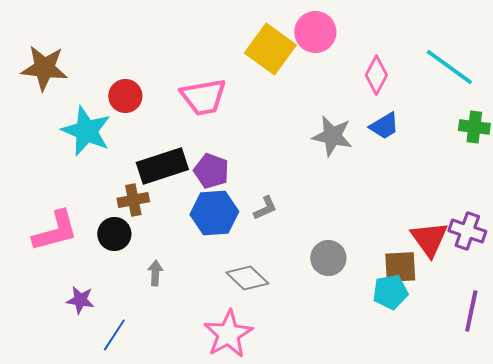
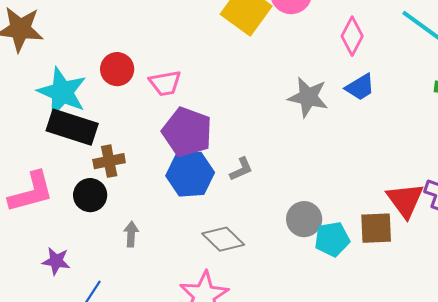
red circle: (125, 96) -> (117, 69), moved
pink trapezoid: (203, 97) -> (165, 83), moved, size x0.7
black rectangle: (162, 166) -> (72, 127), moved, turned 36
purple pentagon: (211, 171) -> (187, 132), size x1.4
cyan pentagon: (390, 292) -> (332, 239), moved

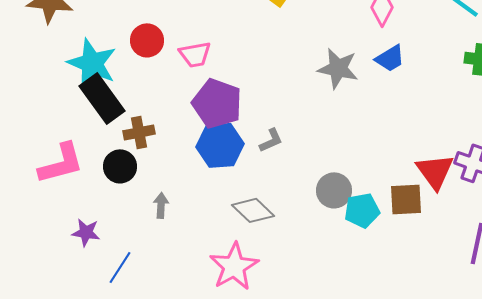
black rectangle: (72, 127) -> (102, 98), turned 36

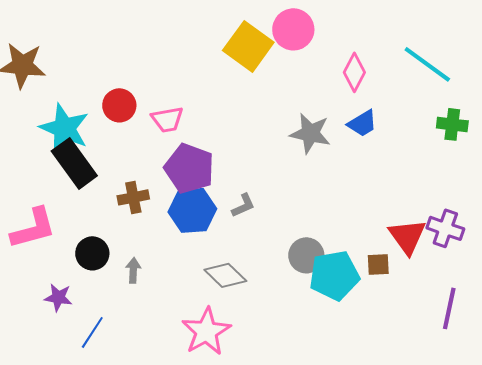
brown cross: (139, 132) -> (133, 197), moved
black circle: (120, 166) -> (92, 253), moved
brown square: (406, 199) -> (378, 264), size x0.7
cyan pentagon: (362, 210) -> (334, 275), size x1.4

